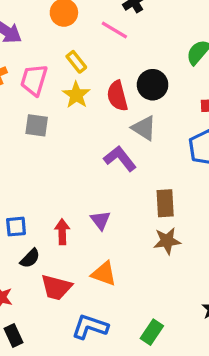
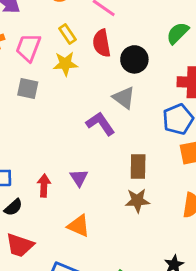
yellow star: (76, 95) -> (65, 64), turned 30
red semicircle: (117, 96) -> (102, 43), moved
red trapezoid: (56, 287) -> (20, 245), moved

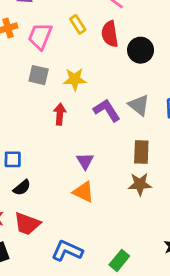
yellow star: (65, 64) -> (75, 79), moved
gray triangle: (124, 98) -> (139, 105), moved
red arrow: (44, 186) -> (60, 114), moved
orange triangle: (79, 226) -> (84, 192), moved

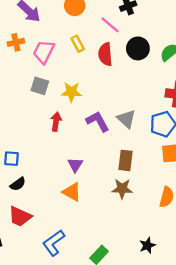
black circle: (141, 50) -> (138, 48), moved
blue L-shape: (67, 251) -> (54, 243), turned -64

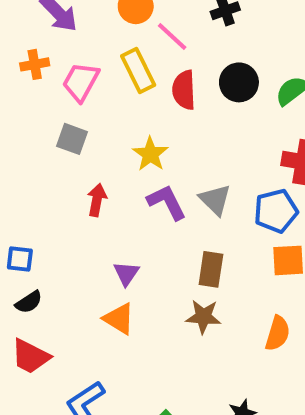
pink line: (110, 25) -> (172, 36), moved
yellow rectangle: (78, 44) -> (138, 71), size x1.5
yellow star: (71, 92) -> (150, 154), moved, turned 30

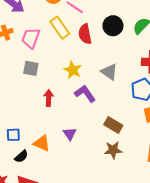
gray triangle: (215, 200) -> (109, 72), moved
brown rectangle: (211, 269) -> (113, 125), turned -60
orange triangle: (119, 319) -> (42, 143), moved

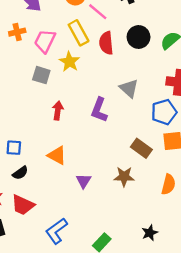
yellow star: (73, 70) -> (69, 62), moved
purple L-shape: (85, 94) -> (99, 110), turned -130
brown rectangle: (113, 125) -> (141, 148), moved
purple triangle: (70, 134) -> (84, 181), moved
orange triangle: (42, 143) -> (57, 155), moved

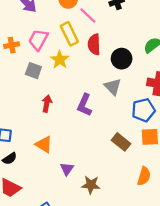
orange cross: (17, 32) -> (12, 45), moved
black circle: (139, 37) -> (122, 59), moved
brown star: (124, 177) -> (91, 185), moved

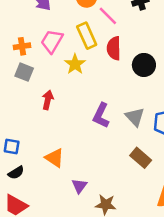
gray square: (33, 71) -> (24, 72), moved
gray triangle: (113, 87) -> (135, 117), moved
red arrow: (47, 104) -> (48, 100), moved

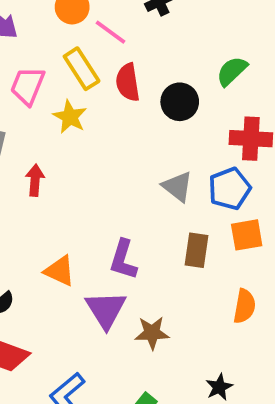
purple L-shape: (101, 115) -> (123, 260), moved
brown rectangle: (141, 158) -> (197, 250), turned 66
purple triangle: (79, 186) -> (106, 310), size x1.6

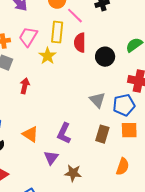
yellow rectangle: (82, 69) -> (57, 32), turned 30
purple triangle: (106, 310) -> (51, 158), size x0.7

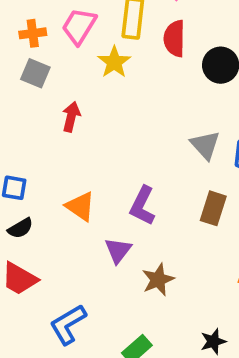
brown star: (73, 173) -> (158, 280), turned -30

